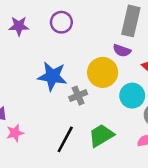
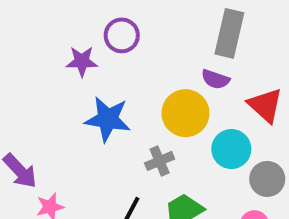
purple star: (19, 26) -> (82, 61), moved
gray cross: (78, 96) -> (160, 161), moved

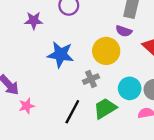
purple star: (82, 61) -> (34, 21), moved
cyan circle: (231, 149) -> (130, 88), moved

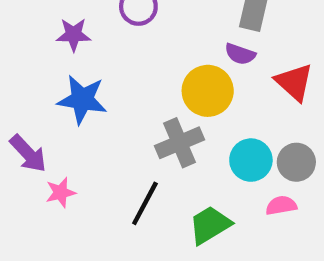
blue star: (61, 54) -> (82, 99), moved
gray cross: (91, 79) -> (180, 143), size x1.5
green trapezoid: (105, 108) -> (210, 225), moved

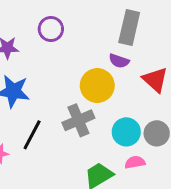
black line: (145, 203) -> (32, 135), moved
pink semicircle: (281, 205) -> (135, 162), moved

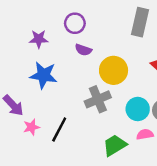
purple semicircle: (119, 61) -> (83, 50), moved
black line: (32, 135) -> (59, 130), moved

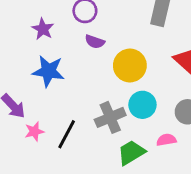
purple star: (39, 39) -> (43, 29), turned 30
gray cross: (98, 99) -> (110, 117), moved
cyan circle: (138, 109) -> (142, 105), moved

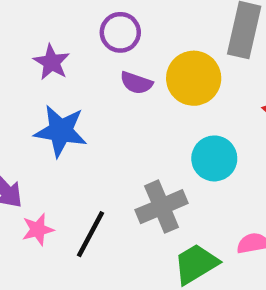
yellow circle: (130, 65) -> (194, 78), moved
cyan circle: (142, 105) -> (214, 158), moved

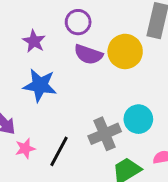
purple semicircle: (136, 83) -> (88, 54), size x1.4
cyan circle: (214, 158) -> (138, 119), moved

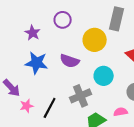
purple semicircle: (88, 54) -> (70, 61), moved
cyan circle: (138, 119) -> (104, 76), moved

